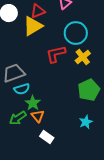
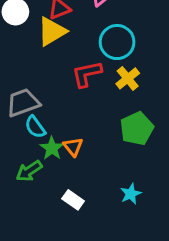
cyan semicircle: (22, 89) -> (35, 127), turned 70
orange triangle: (38, 116) -> (73, 147), moved
cyan star: (86, 122) -> (131, 194), moved

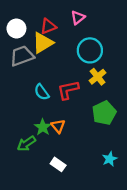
red L-shape: (87, 74) -> (68, 90), moved
gray trapezoid: (23, 103) -> (22, 56), moved
cyan semicircle: (35, 127) -> (42, 92), moved
cyan star: (131, 194) -> (110, 159), moved

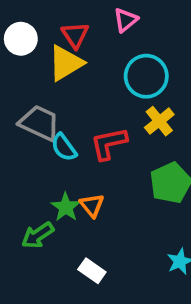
red triangle: (48, 26) -> (75, 35), turned -42
gray trapezoid: (22, 56) -> (40, 123), moved, turned 45

